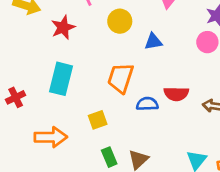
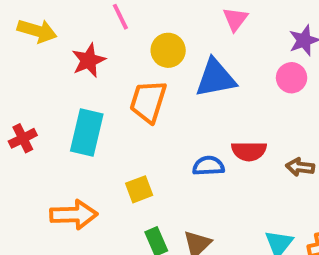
blue triangle: (153, 41) -> (216, 78), size x1.6
orange trapezoid: (121, 78) -> (148, 101), moved
red cross: (16, 97) -> (23, 138), moved

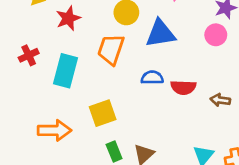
red cross: (23, 138) -> (29, 55), moved
blue semicircle: (209, 166) -> (152, 78), moved
yellow square: (139, 189) -> (103, 113), size x1.4

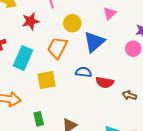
blue triangle: (160, 34) -> (94, 42), turned -40
yellow square: (103, 113) -> (46, 80), moved
green rectangle: (114, 151) -> (39, 119), moved

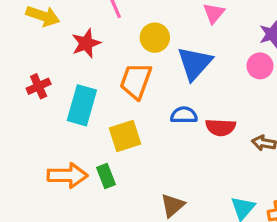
green rectangle: (39, 119) -> (106, 176), moved

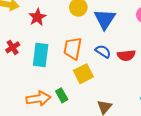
orange trapezoid: (136, 81) -> (73, 48), moved
blue semicircle: (184, 115) -> (103, 51), turned 42
yellow square: (125, 136) -> (83, 74), moved

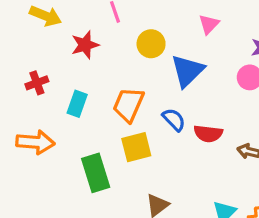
cyan rectangle: (41, 55) -> (77, 104), size x0.7
green rectangle: (62, 95) -> (96, 173), size x1.6
orange arrow: (38, 99) -> (35, 142), moved

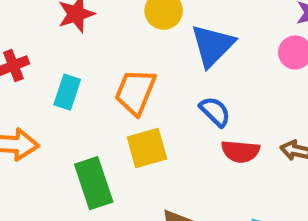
blue semicircle: (174, 120) -> (215, 112), moved
red semicircle: (208, 134) -> (240, 151), moved

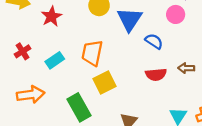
cyan rectangle: (67, 92) -> (55, 60), turned 48
blue semicircle: (215, 112) -> (154, 41), moved

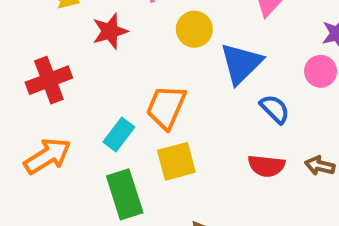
red cross: (23, 51) -> (49, 80), size x1.5
cyan rectangle: (55, 60) -> (119, 135), moved, turned -30
orange arrow: (31, 95) -> (47, 156), turned -36

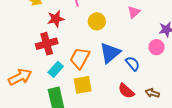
blue triangle: (241, 63) -> (110, 53), moved
red cross: (49, 80) -> (47, 44), moved
red semicircle: (266, 166) -> (126, 91), turned 30

